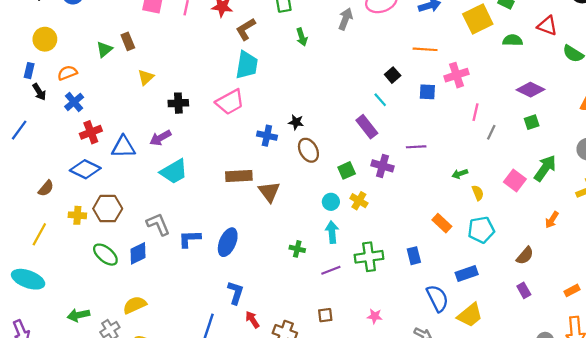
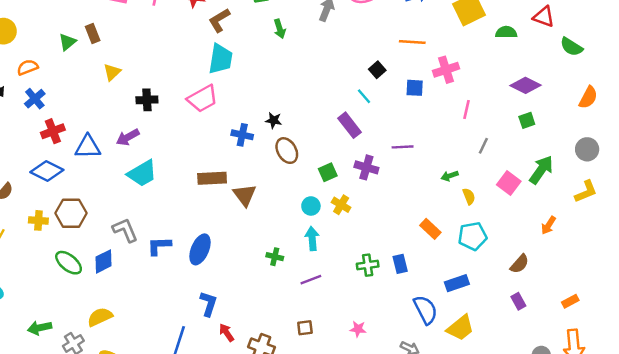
gray line: (491, 132) -> (483, 146), moved
green cross: (369, 257) -> (368, 265), moved, size x0.7

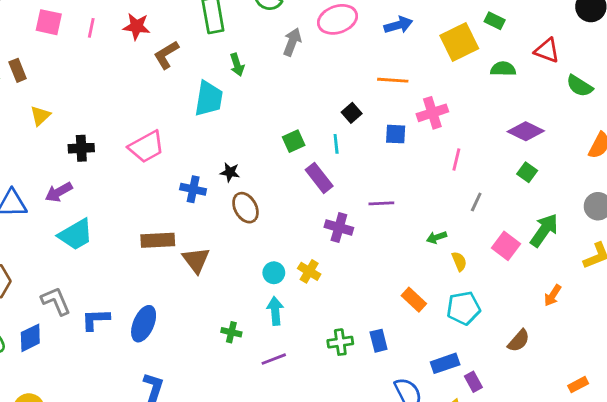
cyan trapezoid: (220, 59) -> (209, 99), moved
cyan line: (364, 96) -> (336, 144), turned 35
green square: (527, 120) -> (527, 172), turned -35
green square: (328, 172) -> (294, 141), moved
purple rectangle: (518, 301) -> (473, 382), moved

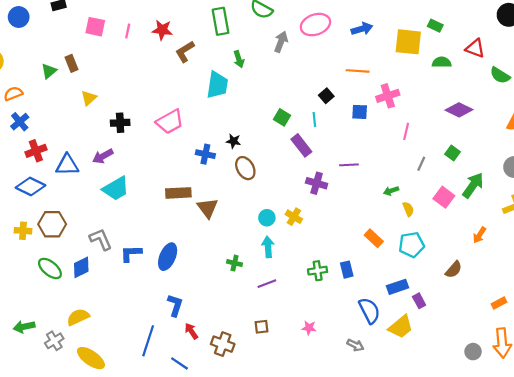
yellow square: (459, 42) -> (408, 42), turned 32
green square: (294, 141) -> (282, 117), turned -35
green square: (527, 172) -> (453, 153), moved

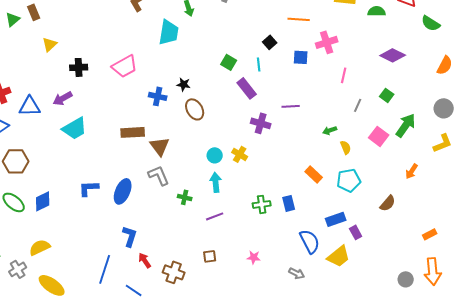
gray L-shape: (101, 239) -> (159, 175), moved

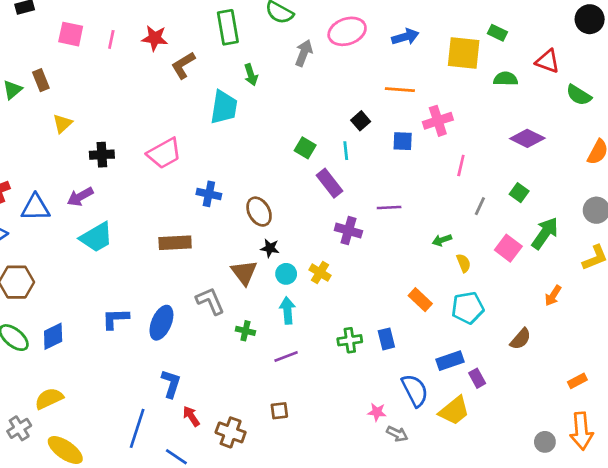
black star: (184, 84) -> (270, 248), moved
brown triangle: (160, 146) -> (244, 273), moved
pink star: (254, 257) -> (377, 412), moved

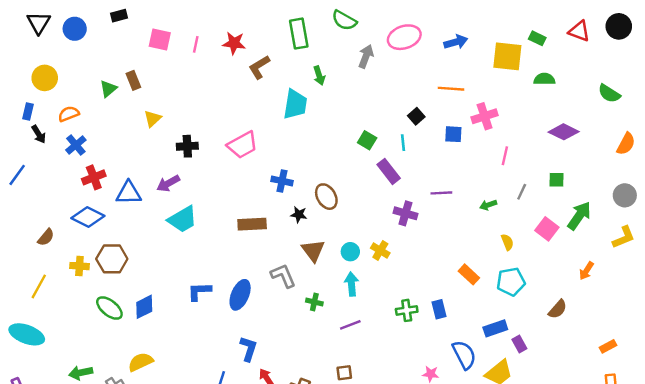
red triangle: (548, 61) -> (579, 31), moved
green square: (519, 193) -> (556, 180), turned -35
green arrow: (442, 240) -> (488, 205), moved
black star: (270, 248) -> (299, 215), moved

